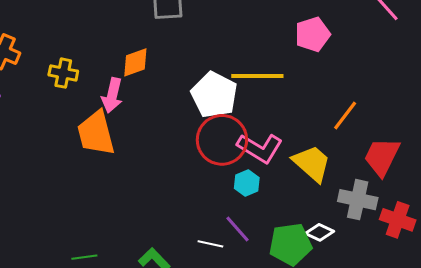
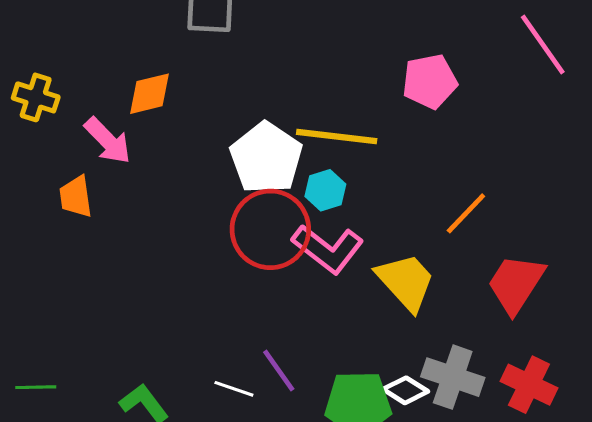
pink arrow: (112, 95) -> (108, 141), turned -64
orange trapezoid: (96, 133) -> (76, 197), size x0.6
cyan hexagon: (247, 183) -> (325, 190), moved
gray cross: (358, 200) -> (453, 377), moved

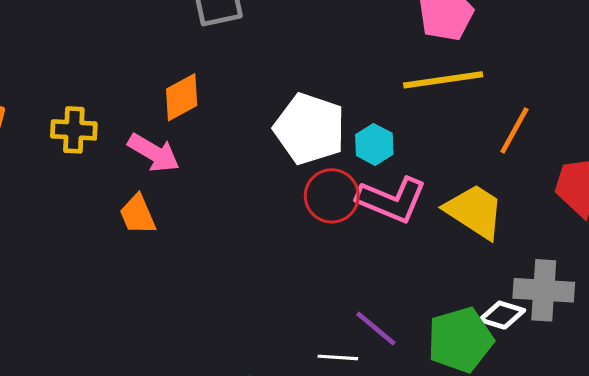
yellow line: (337, 136) -> (443, 80), moved
red circle: (270, 229) -> (332, 196), size x0.7

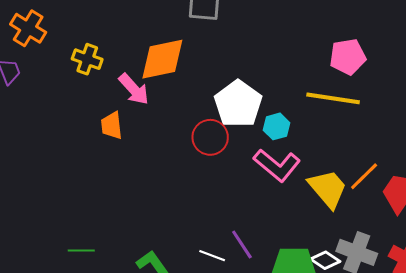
orange diamond: (182, 97) -> (162, 59), size x1.5
orange line: (514, 130) -> (364, 176), moved
red circle: (332, 196) -> (210, 137), moved

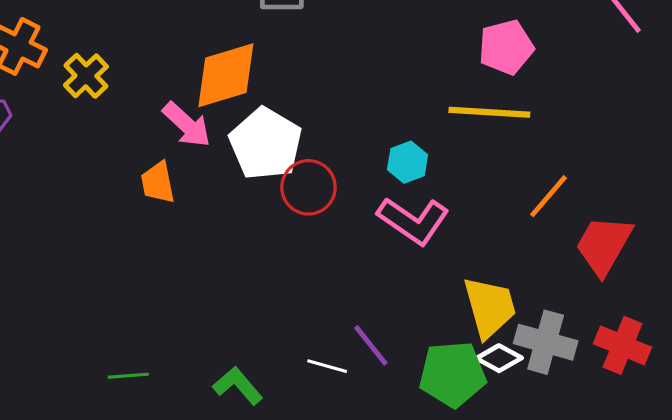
yellow cross: (87, 59) -> (86, 76), moved, turned 32
white pentagon: (238, 104) -> (266, 144), moved
orange line: (364, 176) -> (549, 196), moved
yellow trapezoid: (328, 189) -> (490, 307), moved, turned 30

